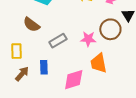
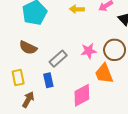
brown circle: (110, 29) -> (115, 50), moved
blue rectangle: (44, 67) -> (48, 80), moved

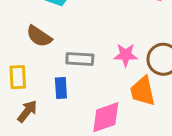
gray rectangle: (58, 59) -> (80, 59), turned 36

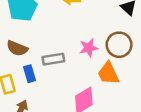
blue rectangle: (61, 88) -> (29, 74), moved

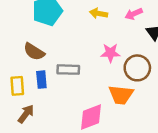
pink star: (89, 48) -> (110, 53), moved
orange trapezoid: (108, 73) -> (121, 95), turned -70

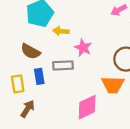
yellow arrow: (99, 13) -> (61, 31), moved
pink star: (110, 53) -> (83, 48), moved, turned 30

